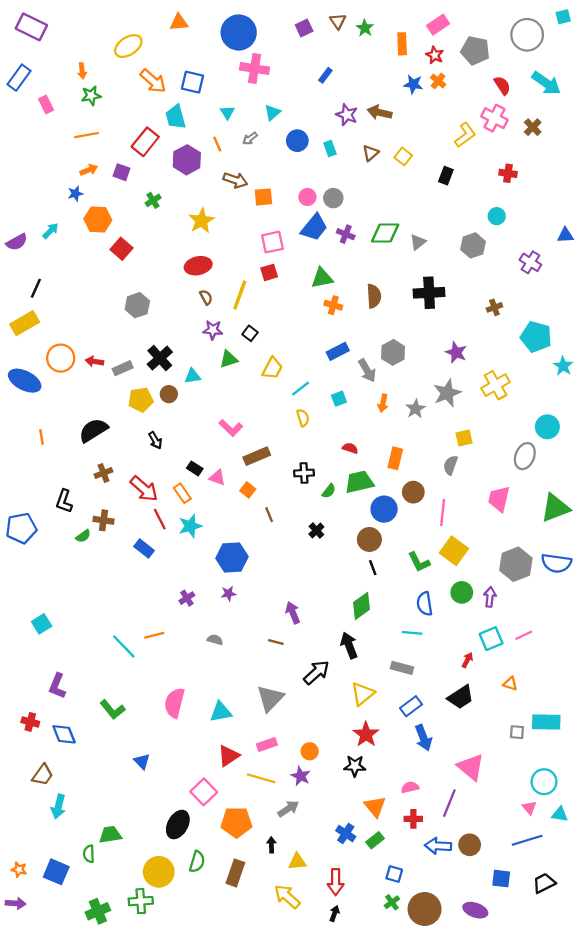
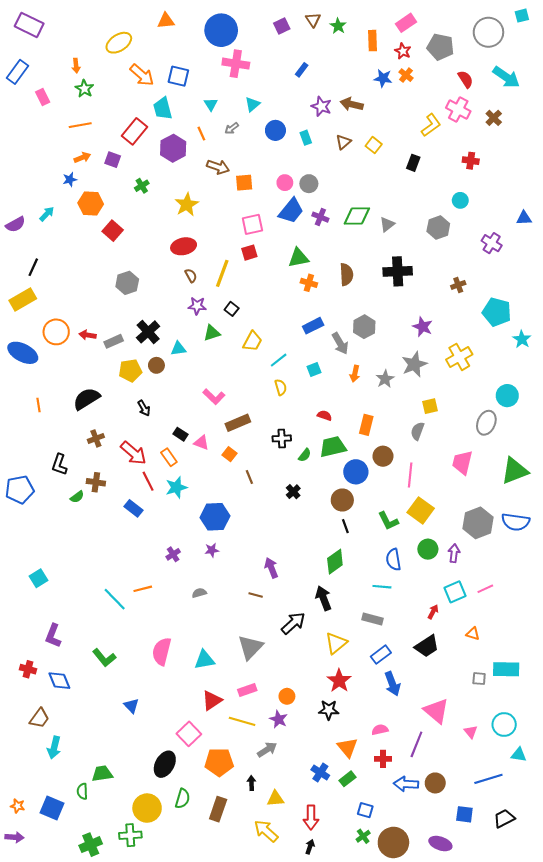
green star: (91, 96) -> (84, 89), turned -30
gray semicircle: (215, 640) -> (199, 593), turned -32
pink triangle: (529, 808) -> (471, 732), moved

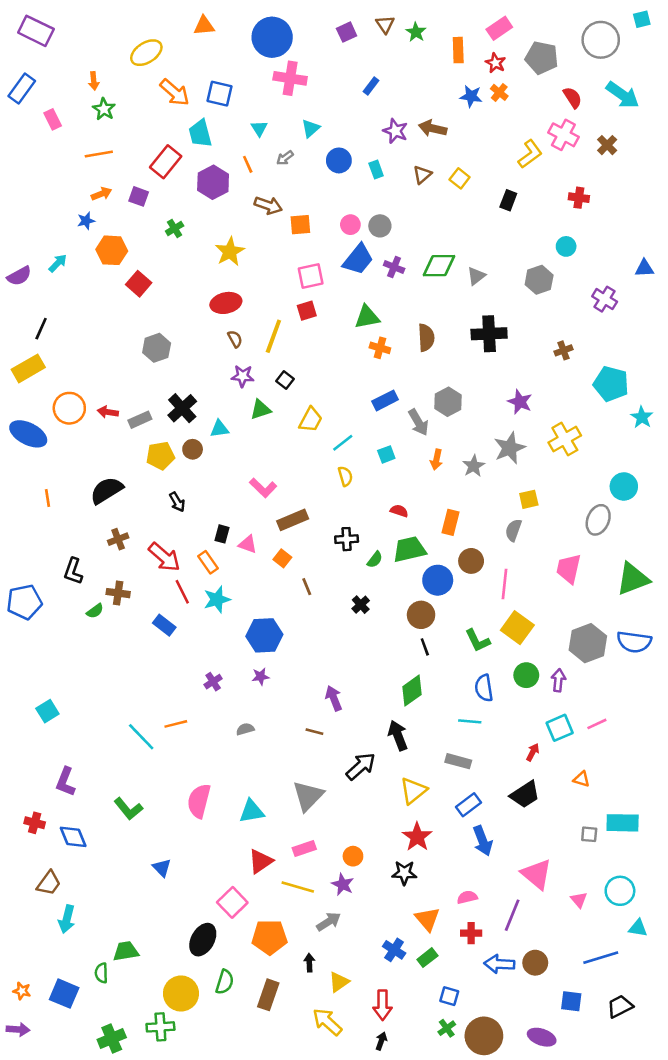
black rectangle: (180, 434) -> (222, 534), turned 72
yellow triangle: (275, 799) -> (339, 982), turned -30

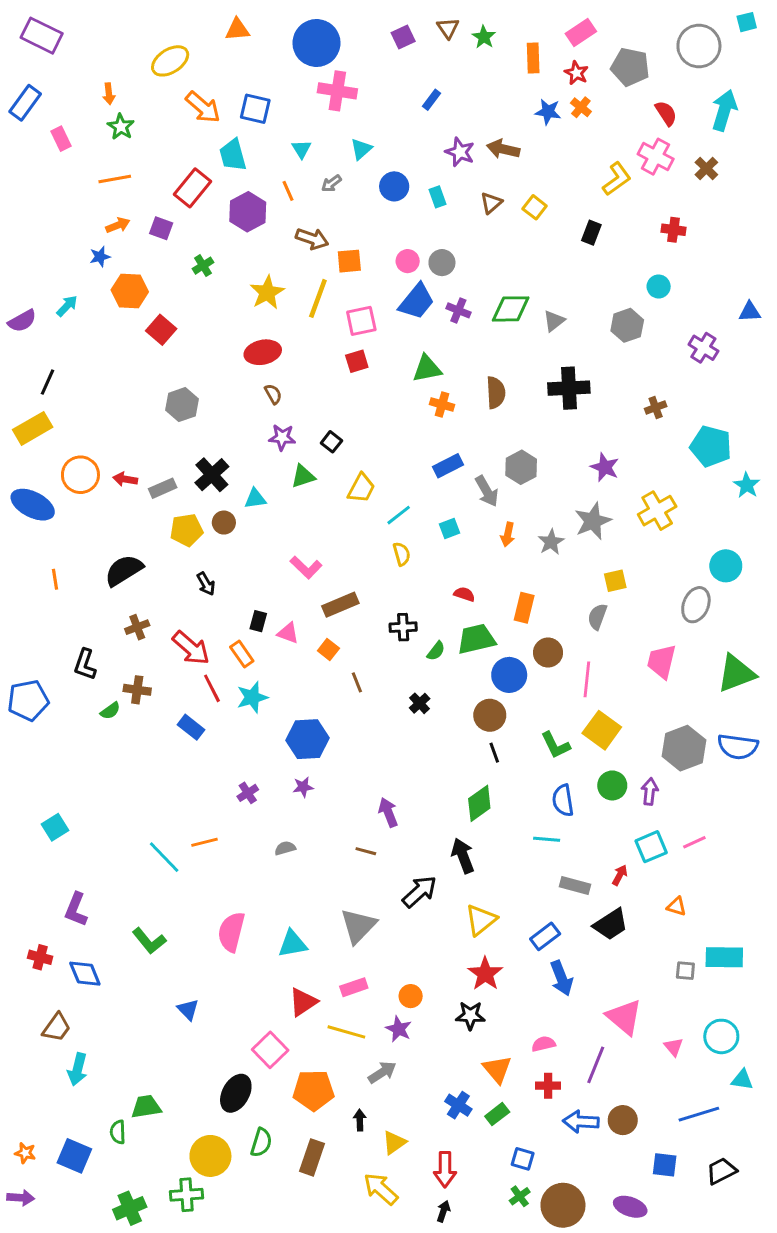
cyan arrow: (623, 95) -> (724, 110), turned -108
yellow line: (273, 336) -> (318, 298), moved
gray rectangle: (458, 761) -> (575, 886), moved

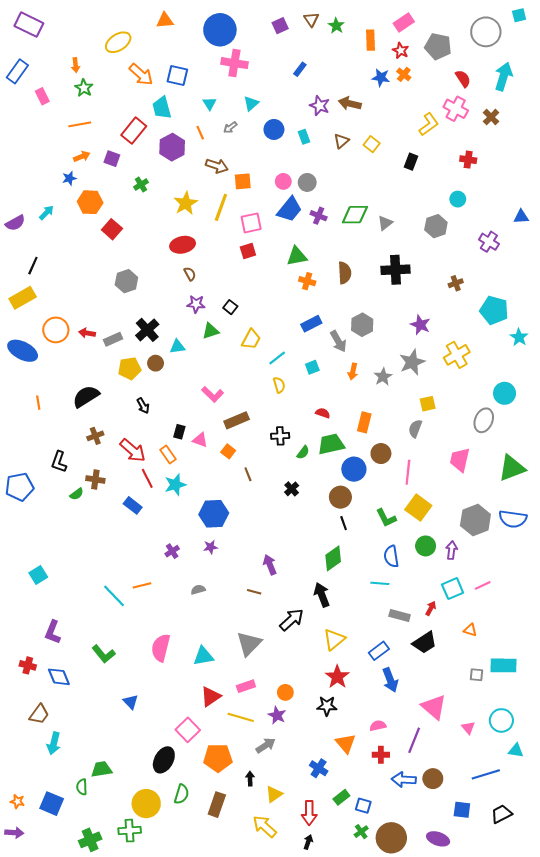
green rectangle: (497, 1114) -> (341, 797), moved

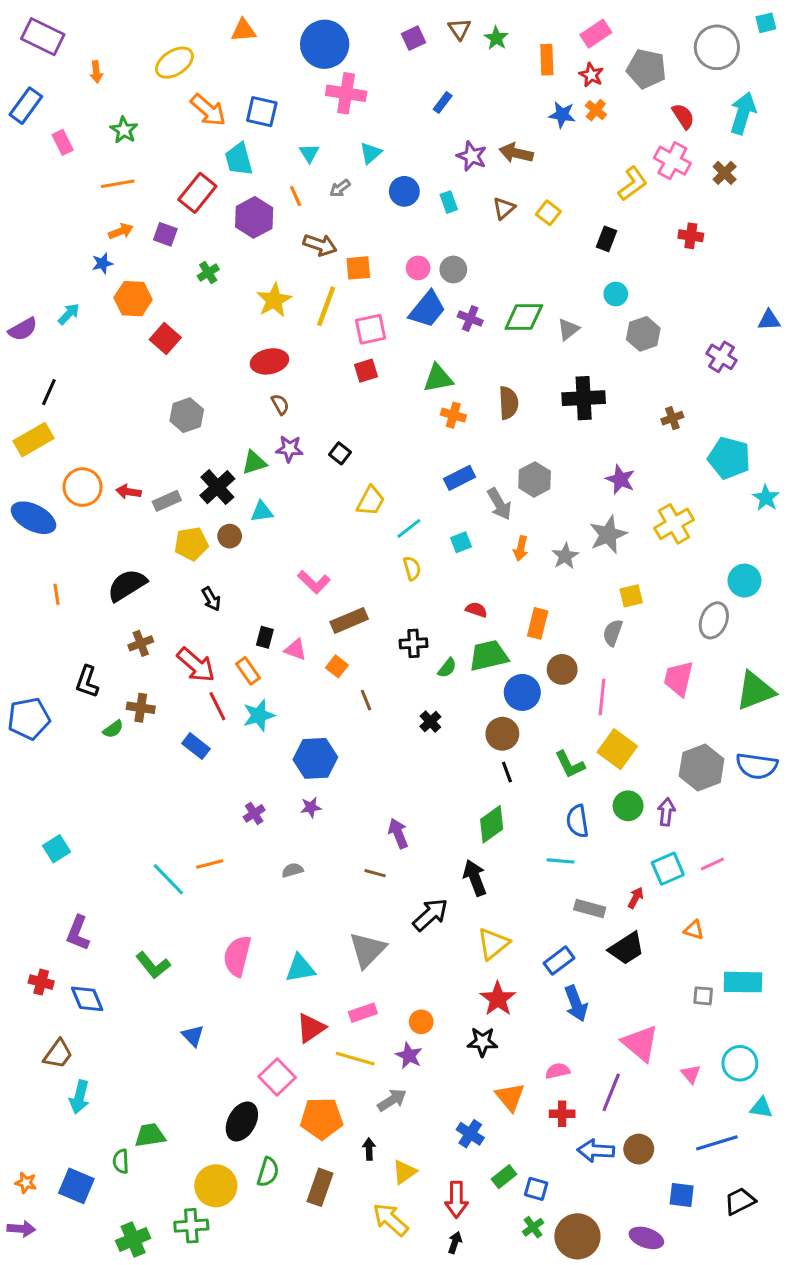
orange arrow: (76, 65) -> (96, 72), moved
cyan circle: (458, 199) -> (616, 294), moved
green triangle: (211, 331) -> (254, 463), moved

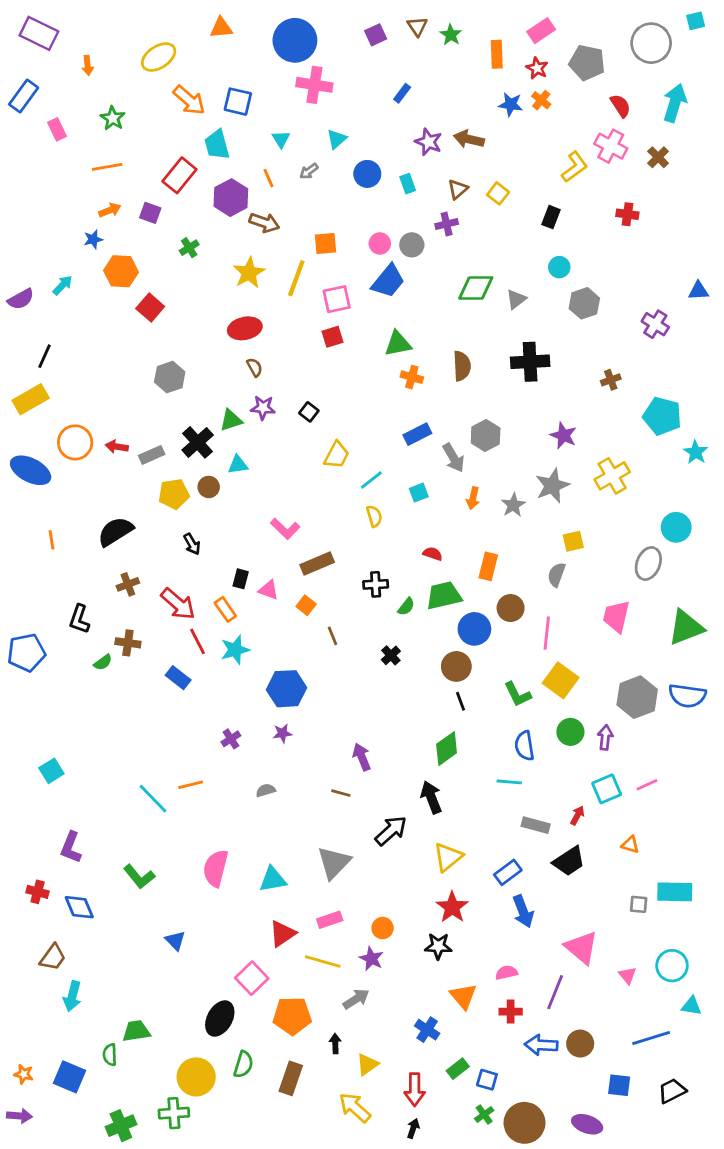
brown arrow: (320, 245) -> (264, 223), moved
purple cross: (470, 319) -> (447, 224), moved, turned -35

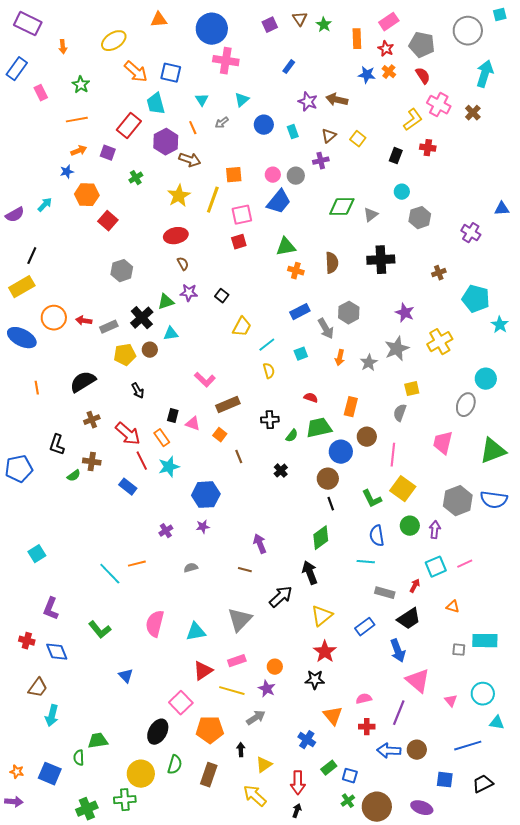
red semicircle: (621, 106) -> (423, 76), moved
red cross: (627, 214) -> (428, 148), moved
blue arrow: (523, 911) -> (398, 651), moved

